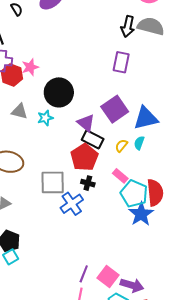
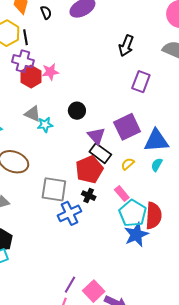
black arrow: (128, 26) -> (126, 46), moved
black circle: (59, 92) -> (77, 111), moved, size x0.6
cyan star: (45, 118) -> (45, 125), moved
cyan semicircle: (139, 143) -> (157, 165), moved

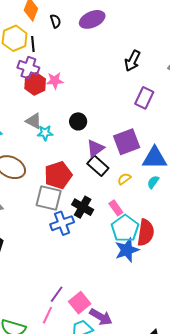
purple triangle: (96, 136) -> (95, 148), turned 30
red pentagon: (89, 170) -> (58, 175), moved
black cross: (89, 196) -> (83, 207), size x1.5

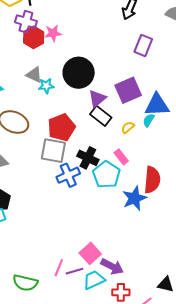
black circle: (78, 121) -> (79, 73), size x1.8
cyan semicircle: (153, 182) -> (149, 120), moved
cyan pentagon: (125, 228) -> (106, 175), moved
purple line: (57, 294) -> (75, 271), moved, turned 42

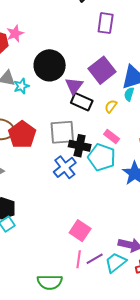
red pentagon: (62, 127) -> (22, 135), moved
gray square: (53, 151) -> (62, 132), moved
pink square: (90, 253) -> (80, 231), moved

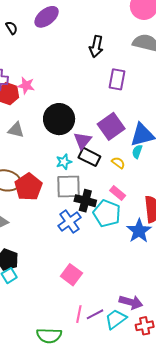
pink star: (15, 33) -> (26, 86), turned 30
cyan star: (21, 86) -> (64, 162), moved
yellow semicircle: (111, 106) -> (118, 163), turned 88
pink square: (80, 231) -> (71, 275), moved

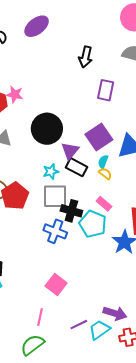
cyan semicircle: (137, 152) -> (103, 162), moved
blue cross: (70, 222) -> (55, 231), turned -35
pink line: (79, 314) -> (40, 317), moved
green semicircle: (49, 336) -> (32, 345), turned 140

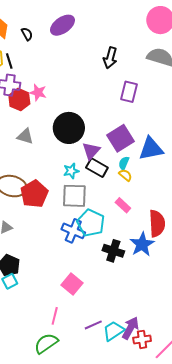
black cross: (71, 211) -> (113, 251), moved
cyan pentagon: (93, 224) -> (91, 223), moved
purple arrow: (115, 313) -> (130, 328), moved, turned -80

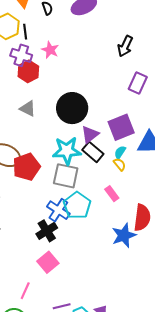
pink star: (38, 93) -> (50, 50), moved
cyan star: (71, 171) -> (67, 151), size x1.8
black cross: (113, 251) -> (47, 231), moved, turned 30

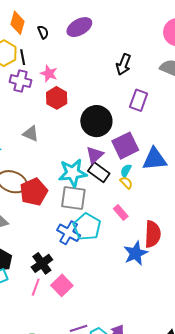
red hexagon: (28, 71) -> (57, 98), moved
black circle: (72, 108) -> (96, 121), moved
black cross: (47, 231) -> (42, 263), moved
pink line: (25, 291) -> (36, 287), moved

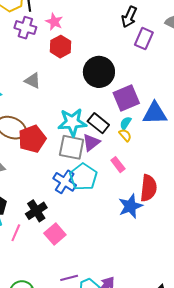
purple rectangle: (139, 100) -> (144, 39), moved
purple triangle: (95, 155) -> (91, 142), moved
pink line: (36, 287) -> (16, 233), moved

